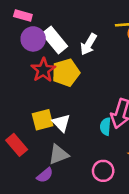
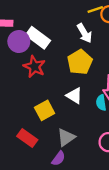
white arrow: (88, 44) -> (84, 33), moved, turned -48
yellow pentagon: (66, 73) -> (80, 62), moved
white triangle: (61, 123) -> (74, 96), moved

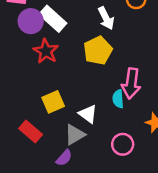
white triangle: (74, 96) -> (88, 114), moved

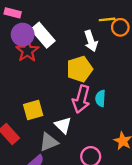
red star: (46, 51) -> (27, 51), moved
pink arrow: (131, 83) -> (81, 99), moved
cyan semicircle: (118, 99) -> (100, 98), moved

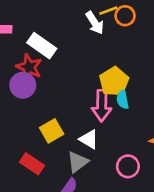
purple circle: (23, 35) -> (23, 85), moved
white arrow: (91, 41) -> (95, 23), moved
yellow pentagon: (80, 69) -> (114, 81), moved

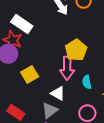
cyan semicircle: (123, 100) -> (87, 82), moved
yellow square: (52, 131) -> (30, 74), moved

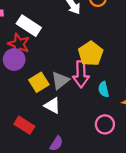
white triangle: (58, 93) -> (52, 105), moved
gray triangle: (50, 110) -> (60, 80), moved

